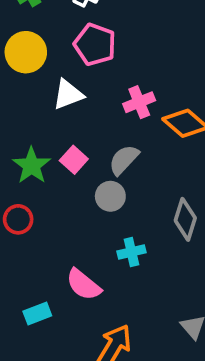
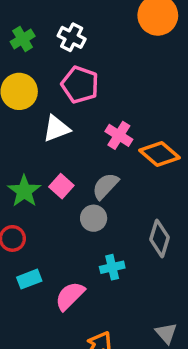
pink cross: (139, 102) -> (119, 135), turned -36
pink semicircle: (83, 285) -> (70, 296), turned 96
cyan rectangle: (37, 313) -> (29, 279), moved

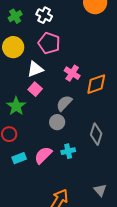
orange diamond: (159, 154) -> (96, 84), turned -60
pink square: (61, 186) -> (35, 89), moved
pink semicircle: (70, 296) -> (43, 155), moved

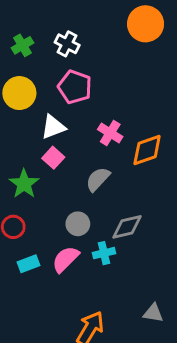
gray circle: (57, 122) -> (78, 224), moved
gray diamond: (96, 134) -> (127, 227), moved, turned 60
gray triangle: (100, 190) -> (153, 313), turned -40

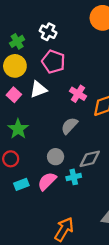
green cross: (22, 45) -> (17, 41), moved
pink square: (53, 158) -> (14, 95), moved

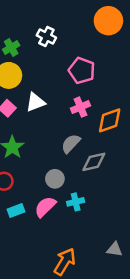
pink pentagon: (53, 62) -> (82, 71), moved
pink cross: (78, 94) -> (80, 107), turned 35
gray diamond: (90, 159) -> (94, 162), moved

